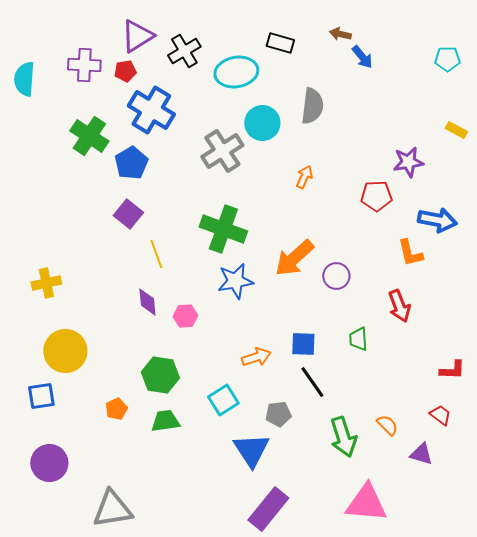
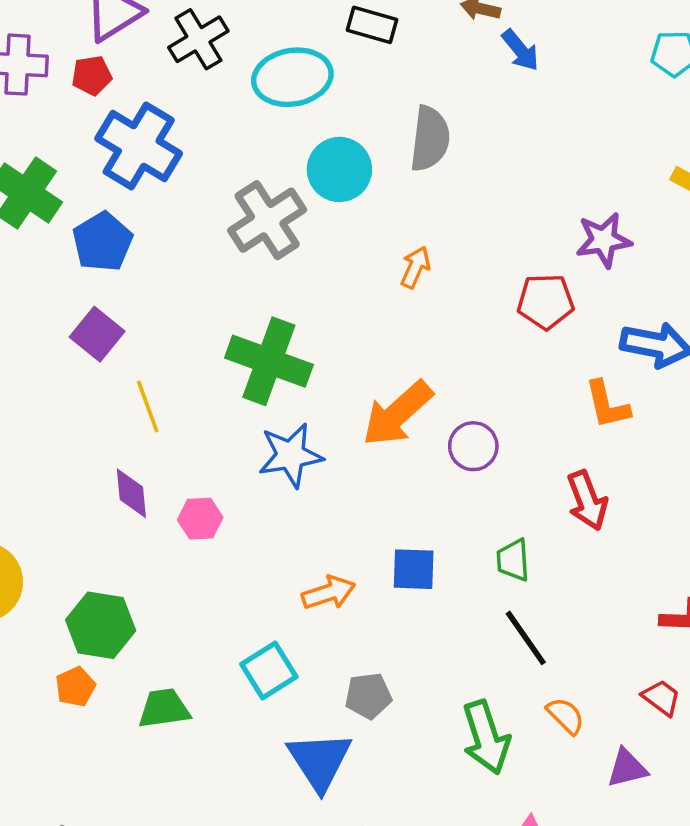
green hexagon: (160, 375) -> (101, 625), moved
black line: (312, 382) -> (526, 638), moved
purple triangle: (421, 454) -> (627, 768), turned -30

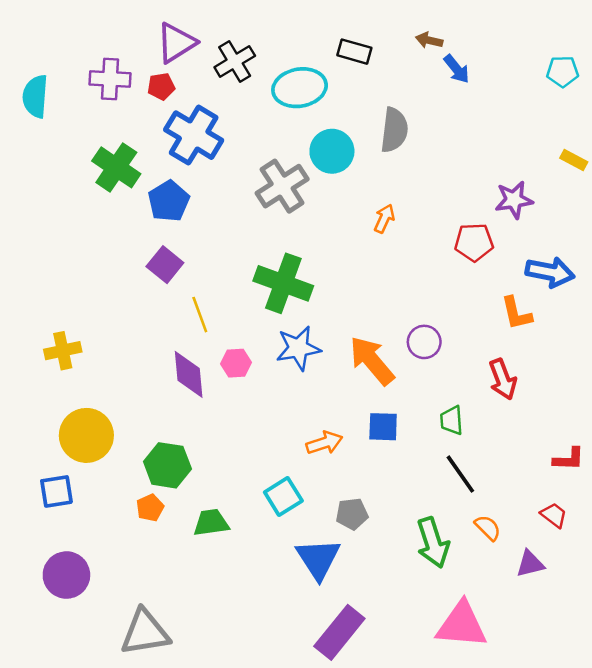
orange arrow: (397, 414) -> (372, 361), moved, turned 92
purple diamond: (131, 493) -> (189, 374), size x1.4
pink hexagon: (200, 519) -> (236, 363), moved

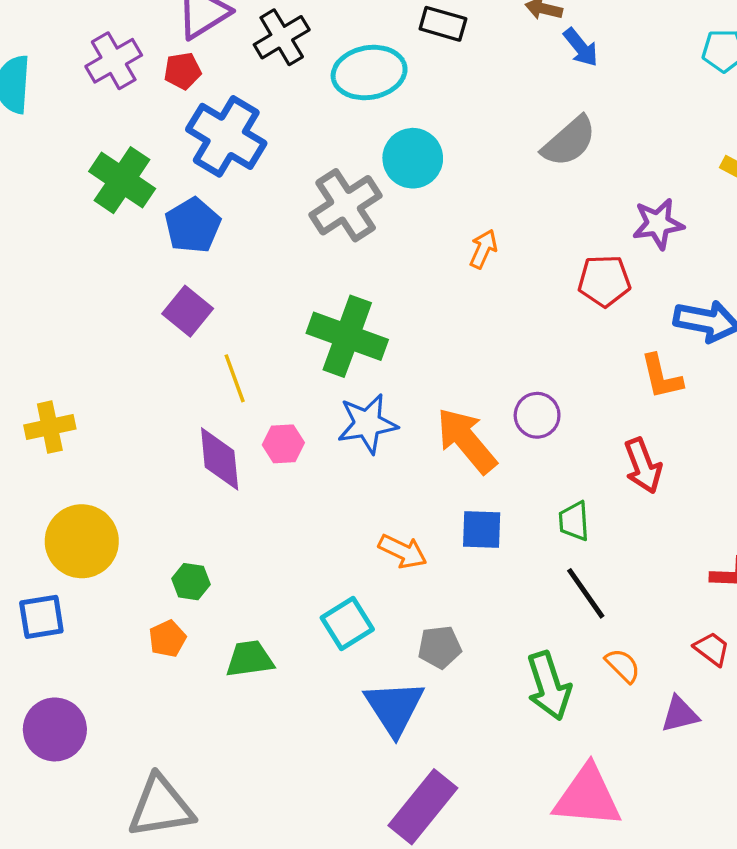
purple cross: (110, 79) -> (114, 61), turned -33
gray semicircle: (394, 130) -> (569, 141), moved, turned 42
orange arrow: (324, 443) -> (403, 551), turned 44
green hexagon: (167, 465) -> (191, 582), size x0.6

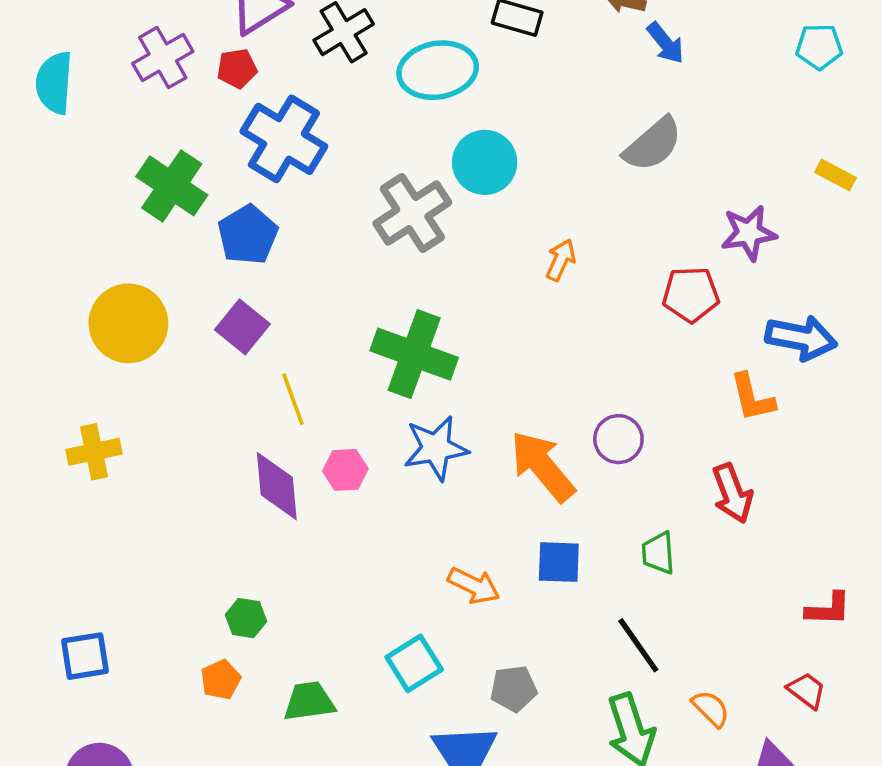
yellow circle: (82, 541) -> (128, 323), moved
black line: (586, 593) -> (638, 645), moved

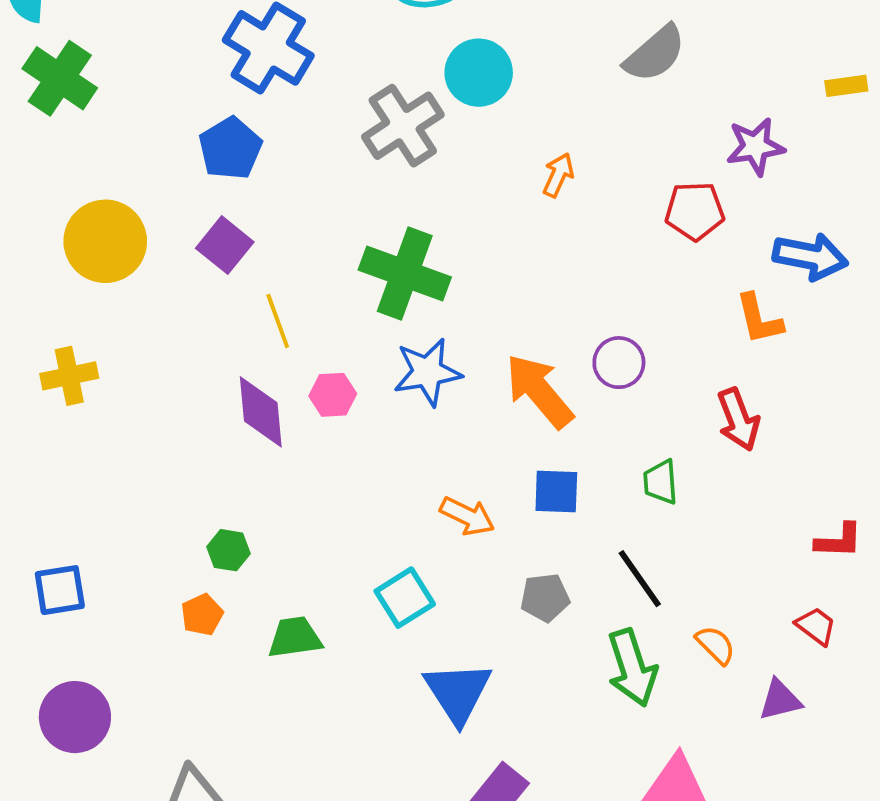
yellow rectangle: (835, 175) -> (846, 86), turned -36
green cross: (172, 186) -> (60, 78), moved
gray pentagon: (514, 689) -> (545, 598), moved

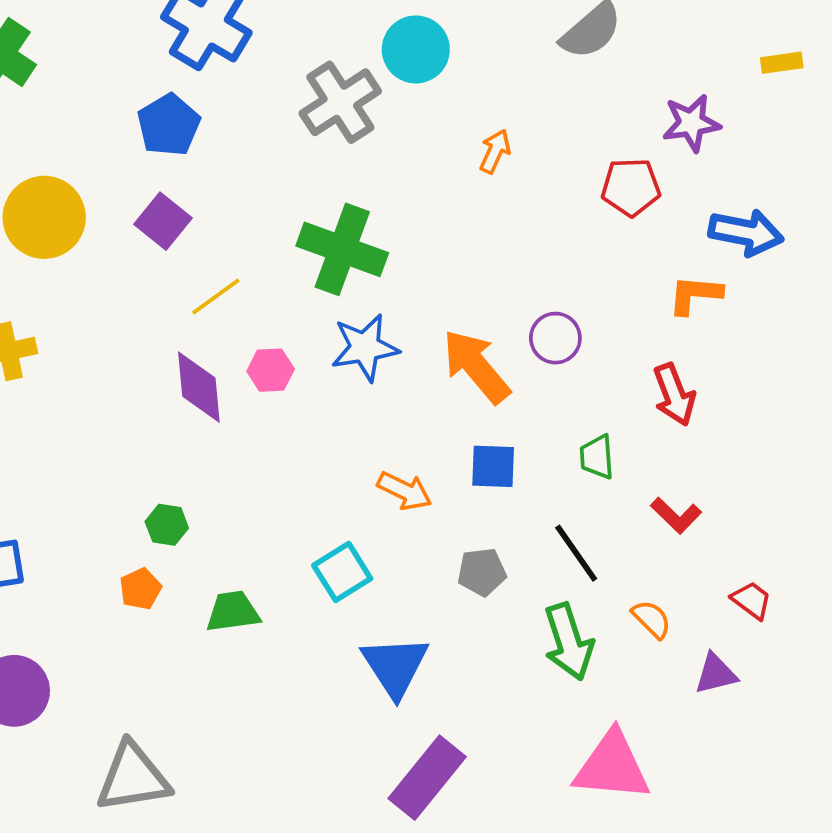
orange L-shape: (759, 319) -> (695, 295), turned 108
yellow line: (278, 321) -> (216, 297), turned 74
red L-shape: (839, 541) -> (676, 515), moved, turned 42

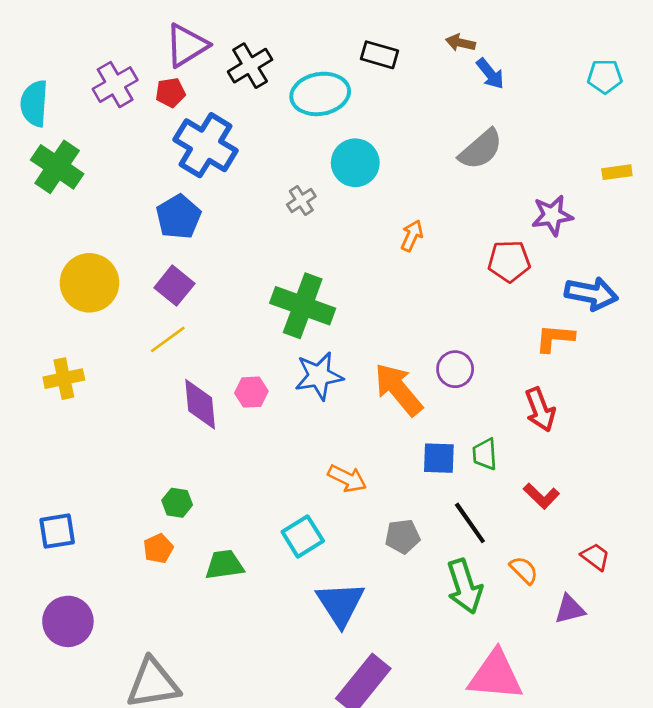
gray cross: (340, 102) -> (301, 201), size x0.5
yellow line: (216, 297) -> (168, 339), moved
blue square: (493, 466) -> (439, 458), moved

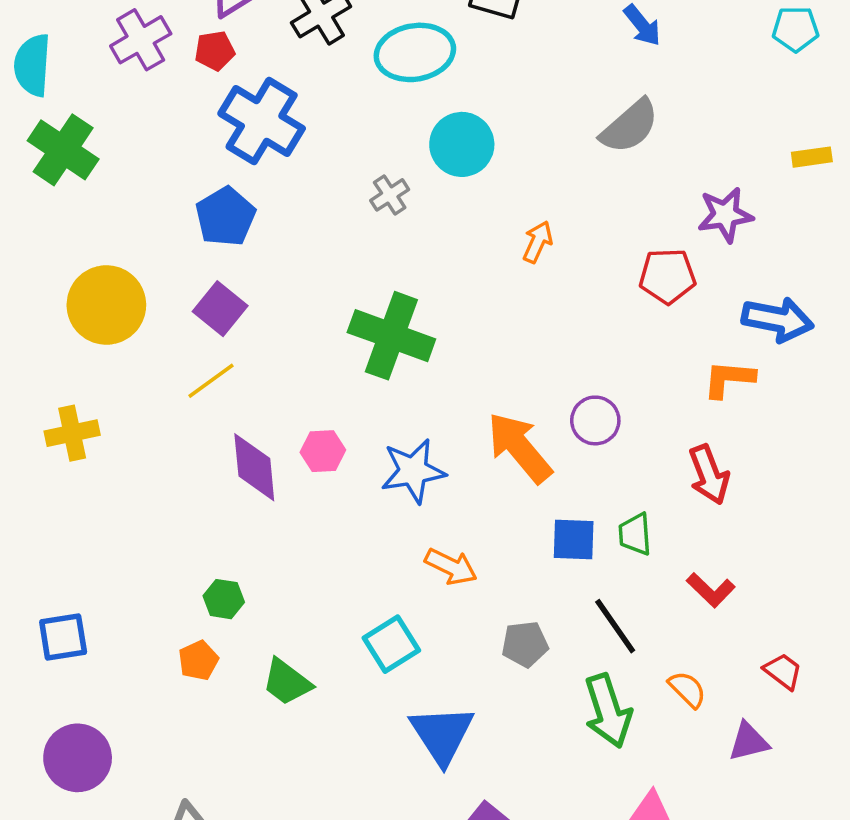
blue star: (319, 376) -> (413, 471), moved
green trapezoid: (224, 565) -> (287, 682), turned -135

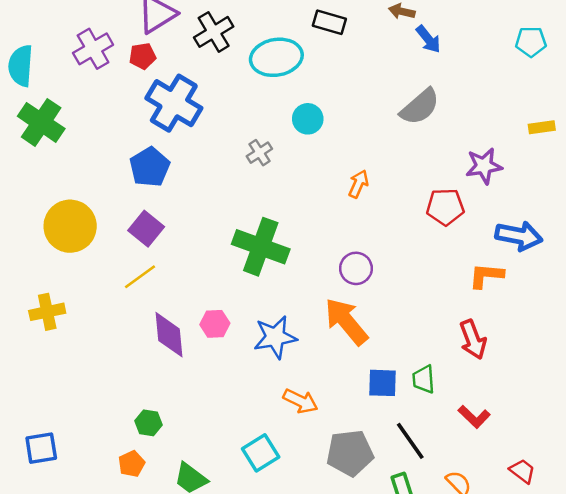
cyan circle: (462, 144) -> (308, 119), size x0.7
purple circle: (595, 420) -> (356, 268), moved
gray pentagon: (525, 644) -> (350, 453), size x1.5

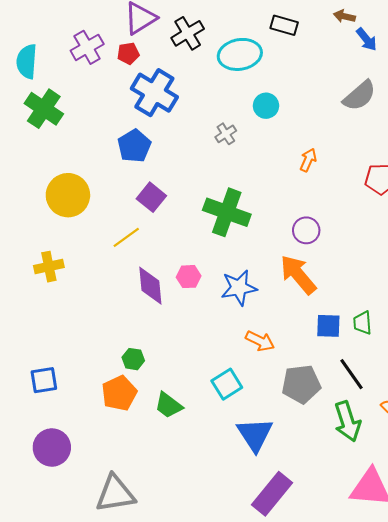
purple square: (146, 229) -> (151, 197), moved
orange pentagon: (132, 464) -> (119, 393), size x1.6

